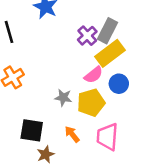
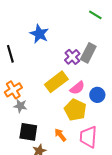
yellow rectangle: (110, 53) -> (56, 82), moved
gray star: (63, 98) -> (20, 106), moved
yellow pentagon: (91, 103) -> (75, 110), turned -30

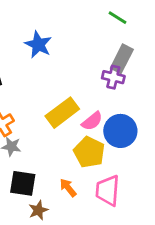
gray rectangle: (88, 53) -> (122, 59), moved
purple cross: (72, 57) -> (113, 77), moved, turned -35
blue circle: (97, 95) -> (120, 131), size x1.5

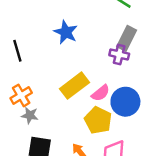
blue star: (38, 45) -> (66, 32), moved

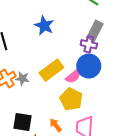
blue circle: (125, 102) -> (89, 66), moved
gray star: (30, 115) -> (22, 78), moved

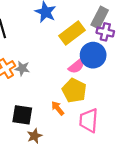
purple cross: (89, 44) -> (105, 32), moved
yellow rectangle: (51, 70) -> (72, 33), moved
orange arrow: (56, 125) -> (58, 108), moved

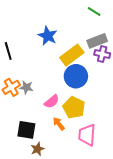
gray rectangle: (100, 18) -> (97, 41), turned 42
blue circle: (93, 55) -> (76, 76), moved
pink semicircle: (76, 66) -> (52, 102), moved

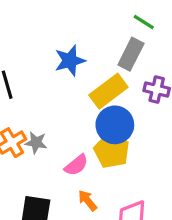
blue star: (48, 36) -> (70, 61), turned 30
gray rectangle: (97, 41) -> (131, 54), moved, turned -42
yellow pentagon: (74, 108) -> (112, 151), moved

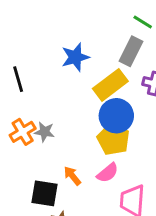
pink semicircle: (76, 165) -> (108, 173), moved
orange arrow: (88, 200) -> (72, 176), moved

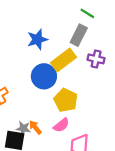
blue circle: (116, 116) -> (44, 76), moved
gray star: (45, 132) -> (23, 128), moved

